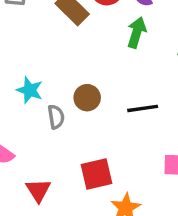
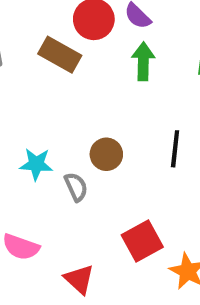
black line: (143, 108) -> (175, 149), turned -60

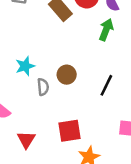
cyan star: (36, 164) -> (25, 66), turned 30

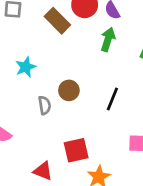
cyan star: (25, 66) -> (26, 67), moved
red triangle: (26, 140) -> (43, 171), moved, turned -36

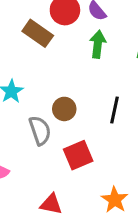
gray semicircle: (45, 105) -> (40, 130), size x1.4
red square: (76, 150) -> (78, 155), moved

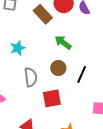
green arrow: (98, 44) -> (63, 42), moved, turned -72
brown circle: (64, 109) -> (58, 68), moved

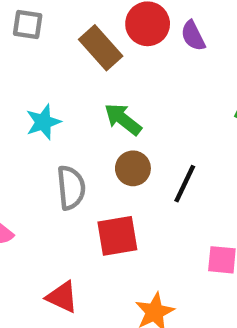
green arrow: (63, 42) -> (123, 119), moved

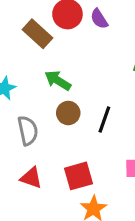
red square: (117, 236) -> (78, 176), moved
red triangle: (62, 297) -> (31, 178), moved

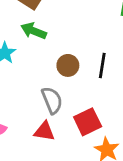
green arrow: (58, 80) -> (34, 31), moved
gray semicircle: (28, 131) -> (52, 100), moved

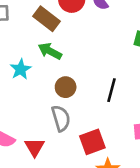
brown circle: (68, 65) -> (66, 87), moved
red triangle: (44, 131) -> (35, 147), moved, turned 45

